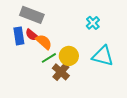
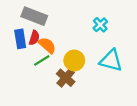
red semicircle: (32, 35) -> (34, 38), turned -112
green line: (49, 58) -> (42, 60), moved

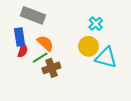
red semicircle: (34, 38) -> (23, 50), moved
yellow circle: (74, 60) -> (88, 46), moved
brown cross: (66, 78) -> (51, 68), moved, turned 30

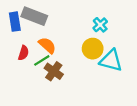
blue rectangle: (20, 37) -> (15, 22), moved
brown cross: (51, 68) -> (54, 71), turned -36

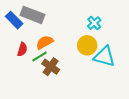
blue rectangle: (15, 22) -> (14, 20), turned -36
orange semicircle: (47, 45) -> (45, 42), turned -72

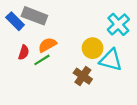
cyan cross: (94, 23) -> (118, 24), moved, size x1.5
brown cross: (51, 67) -> (83, 76), moved

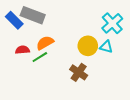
red semicircle: (24, 52) -> (22, 50), turned -112
cyan triangle: (111, 60) -> (106, 47), moved, size x0.6

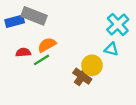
blue rectangle: (14, 20) -> (15, 21), turned -60
yellow circle: (88, 46) -> (92, 65), moved

